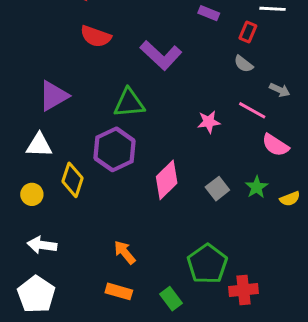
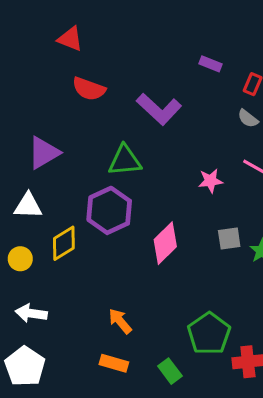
yellow diamond: (72, 180) -> (64, 243), turned 40
gray square: (217, 189) -> (229, 238), moved, turned 30

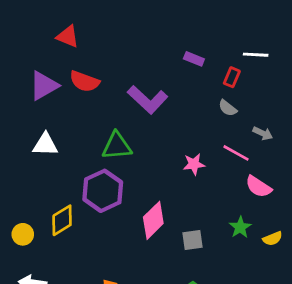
purple triangle: (44, 153) -> (44, 86), moved
white triangle: (28, 206) -> (45, 145), moved
gray square: (229, 238) -> (193, 240), moved

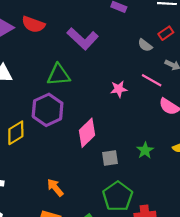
red rectangle: (232, 77) -> (166, 33), moved, turned 32
green star: (240, 227) -> (145, 150), moved
gray square: (193, 240) -> (110, 158), moved

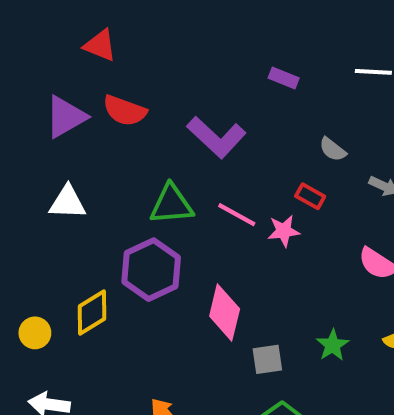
red rectangle: (166, 33) -> (310, 196), moved, turned 64
pink line: (152, 80) -> (237, 215), moved
pink diamond: (87, 133) -> (225, 313), turned -32

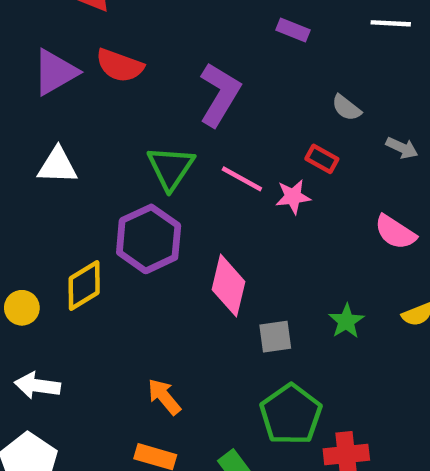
purple L-shape: (216, 137) -> (220, 94), turned -102
green triangle: (172, 204) -> (171, 168), turned -51

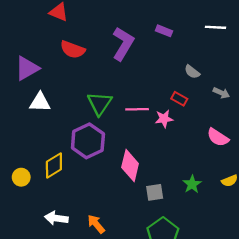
purple triangle: (55, 72) -> (27, 68), moved
purple L-shape: (220, 94) -> (123, 44), moved
pink line: (242, 179) -> (137, 109), turned -30
white arrow: (37, 386) -> (56, 218), moved

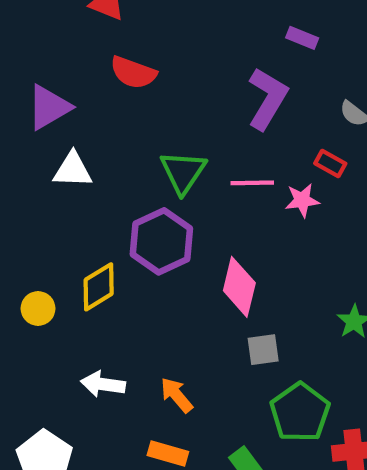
purple L-shape: (123, 44) -> (267, 99), moved
gray square: (155, 192) -> (263, 350), moved

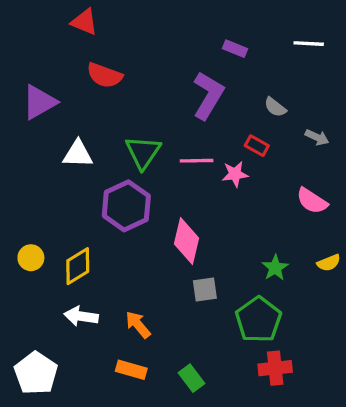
white triangle: (73, 170) -> (78, 154), moved
yellow diamond: (99, 287) -> (78, 266), moved
green pentagon: (300, 412) -> (258, 320), moved

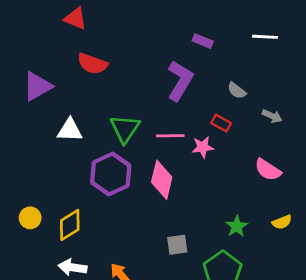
pink diamond: (187, 241) -> (162, 180), moved

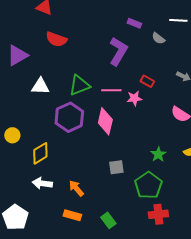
gray semicircle: (237, 91) -> (158, 38), moved
green triangle: (125, 129) -> (79, 85), turned 35
yellow circle: (30, 218) -> (12, 135), moved

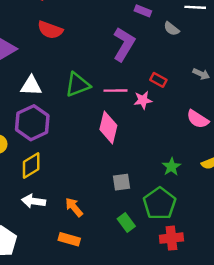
purple hexagon: (69, 117) -> (32, 123), moved
green rectangle: (108, 220) -> (126, 223), moved

